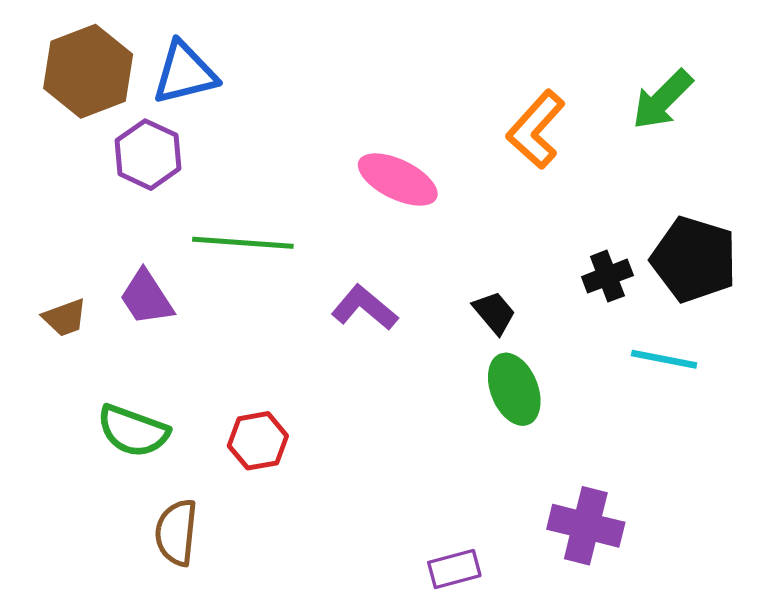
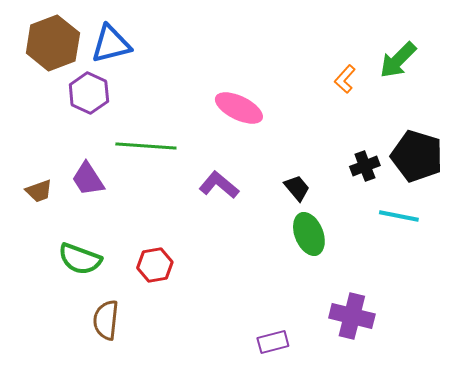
orange L-shape: (536, 130) -> (345, 79), moved, size x0.6

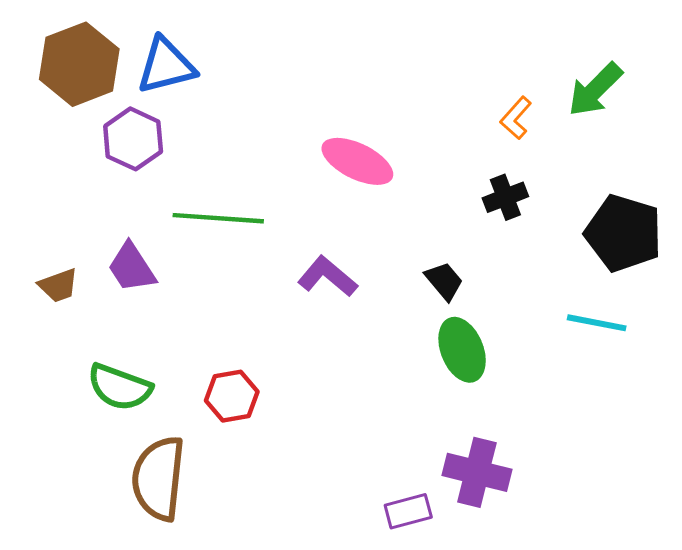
black cross: (365, 166) -> (505, 197), moved
purple cross: (352, 316) -> (477, 472), moved
brown semicircle: (106, 320) -> (158, 478), size x1.4

